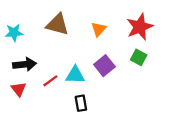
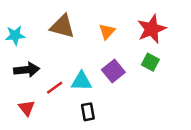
red triangle: (19, 89) -> (27, 108), moved

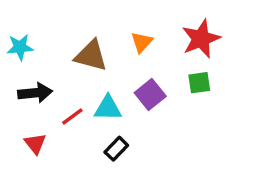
brown triangle: (62, 26) -> (91, 56), moved
green square: (150, 62) -> (199, 83), turned -36
black rectangle: (88, 112) -> (116, 149), turned 54

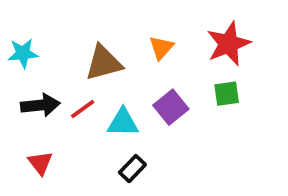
brown triangle: (91, 56) -> (104, 63), turned -30
red line: (72, 117) -> (83, 109), moved

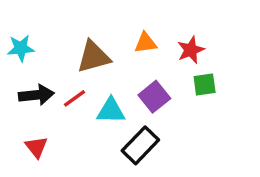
red star: (229, 44) -> (191, 50), moved, size x0.7
orange triangle: (161, 48) -> (146, 43), turned 40
black rectangle: (132, 169) -> (140, 145), moved, size x1.5

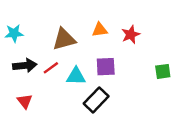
green square: (205, 85) -> (163, 71), moved
purple square: (154, 97) -> (106, 67), turned 36

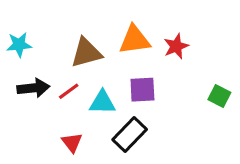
orange triangle: (100, 30) -> (134, 40), size x1.5
green square: (163, 71) -> (219, 96), turned 35
red triangle: (25, 101) -> (72, 143), moved

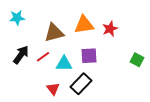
cyan star: (19, 45) -> (17, 18), moved
black arrow: (33, 88) -> (21, 55), turned -48
red triangle: (72, 143) -> (53, 89), moved

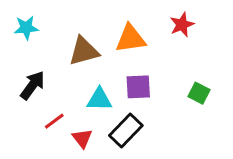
red star: (110, 29) -> (182, 25), moved
red line: (43, 57) -> (54, 121), moved
green square: (137, 60) -> (199, 93), moved

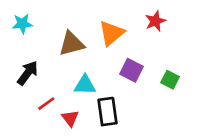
orange triangle: (131, 39) -> (111, 33), turned -32
purple square: (138, 87) -> (131, 70), moved, turned 30
black rectangle: (126, 130) -> (107, 112), turned -52

